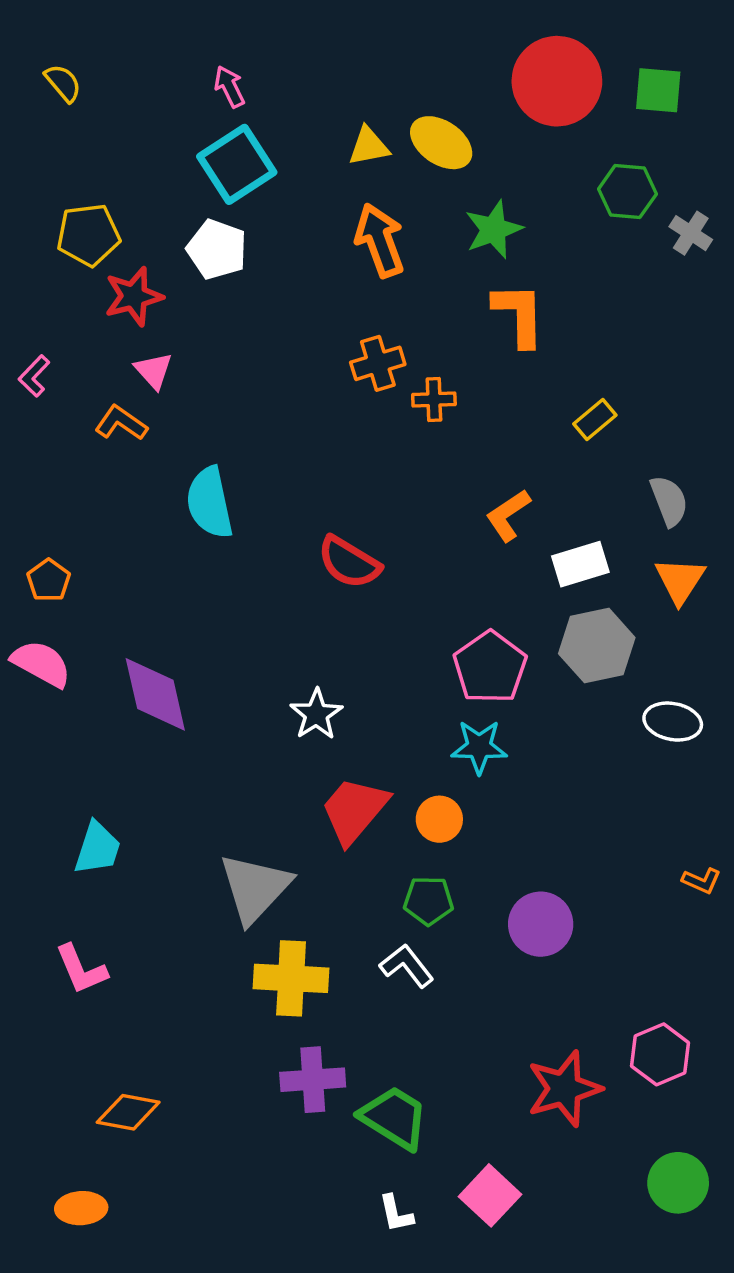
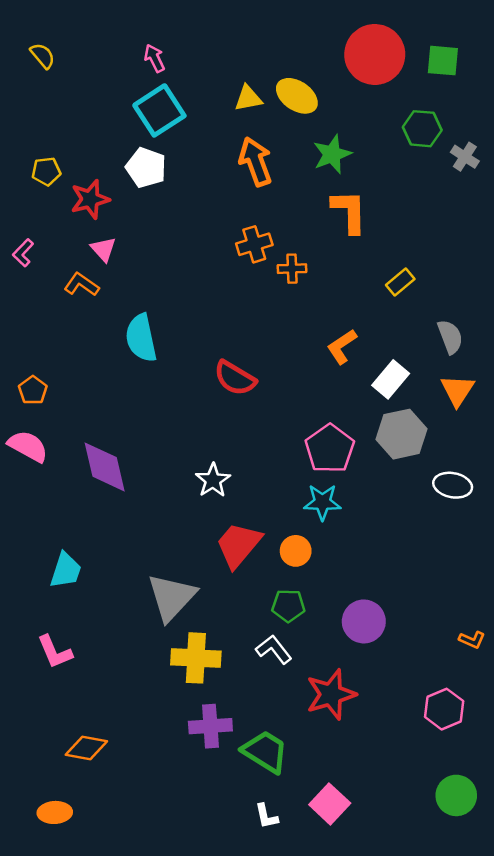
yellow pentagon: (88, 235) -> (46, 171), moved, size x0.7
white rectangle: (580, 564) -> (391, 379), turned -33
orange L-shape: (702, 881) -> (472, 640), moved
red star: (564, 1089) -> (331, 694), moved

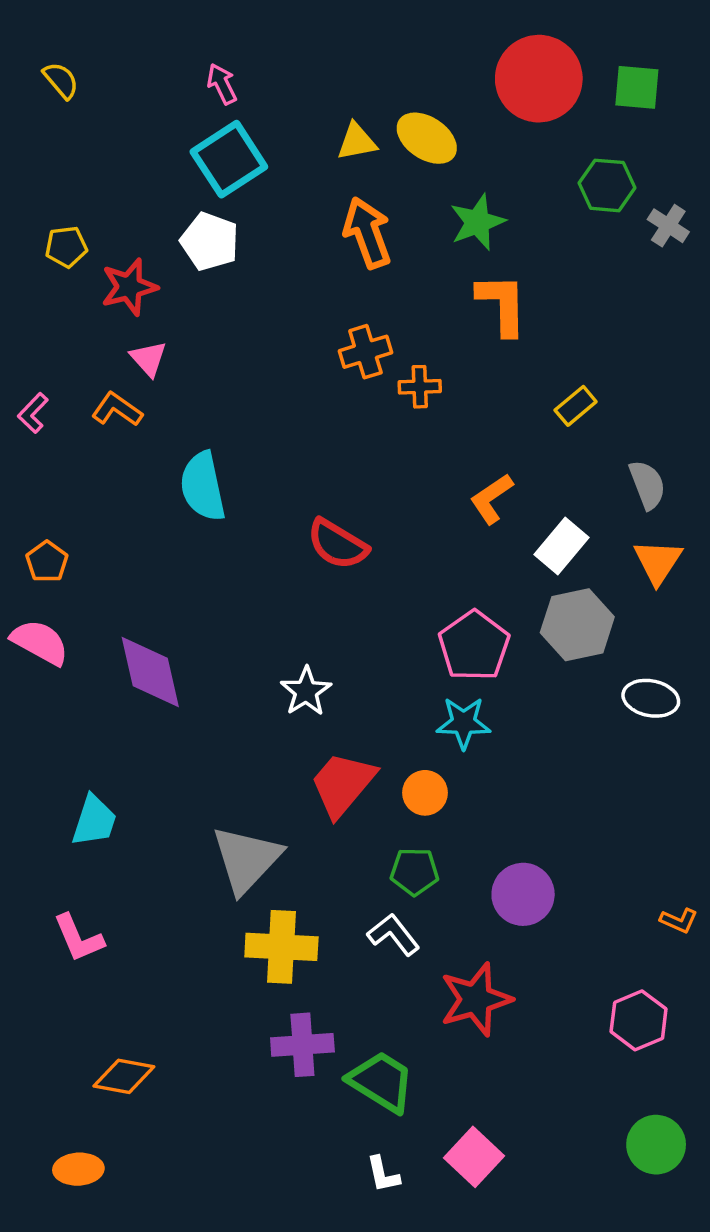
pink L-shape: (23, 253) -> (33, 413), moved

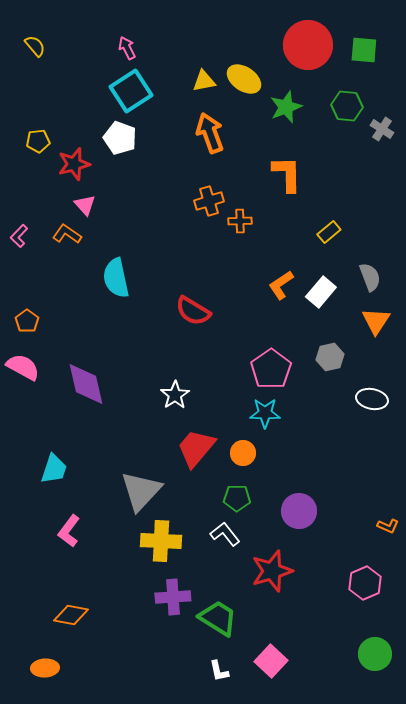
green star: (478, 222) -> (286, 107), moved
white rectangle: (562, 546) -> (321, 292), moved
gray hexagon: (577, 625) -> (330, 357), size x0.7
pink L-shape: (78, 938) -> (69, 531), moved, turned 60

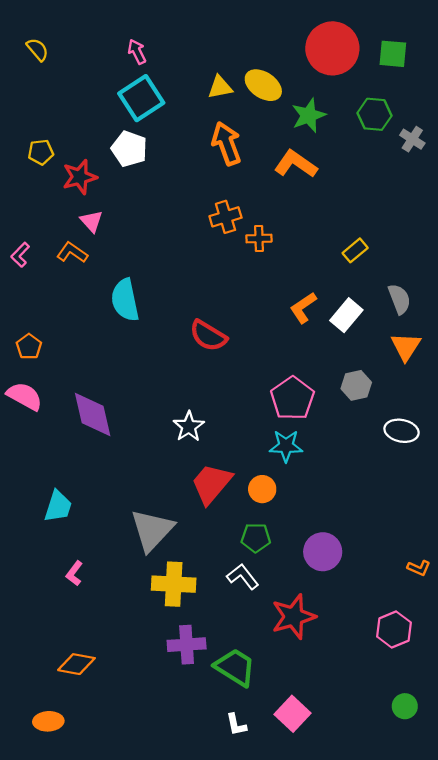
orange L-shape: (287, 174) -> (296, 164), moved, turned -54
pink L-shape: (69, 531) -> (74, 573), size x0.7
green circle: (375, 654) -> (405, 706), size x0.7

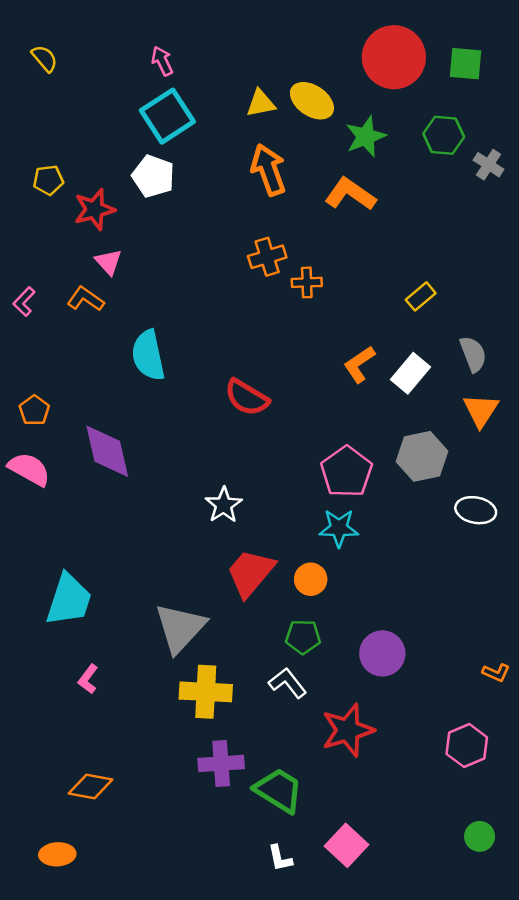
gray hexagon: (356, 385) -> (422, 456), size x1.4
purple diamond: (93, 415) -> (107, 451), moved
cyan trapezoid: (58, 506) -> (69, 600), size x1.4

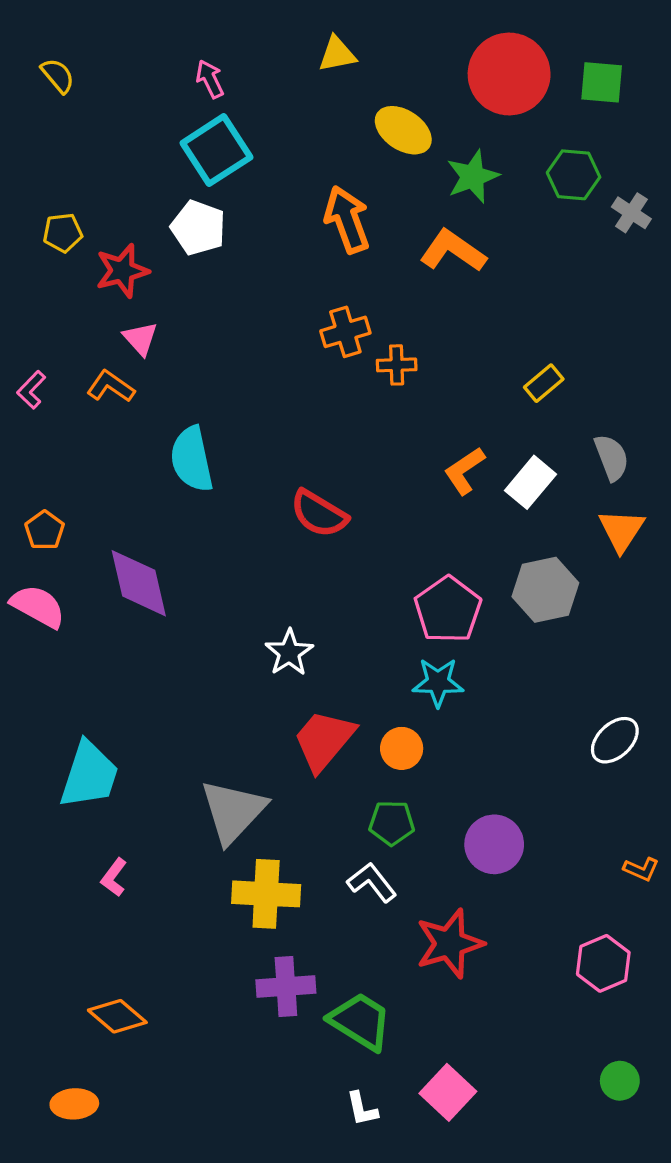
yellow triangle: (261, 103) -> (337, 54), moved
white ellipse: (476, 510) -> (615, 740), moved, turned -54
orange diamond: (91, 787) -> (117, 1016), turned 30

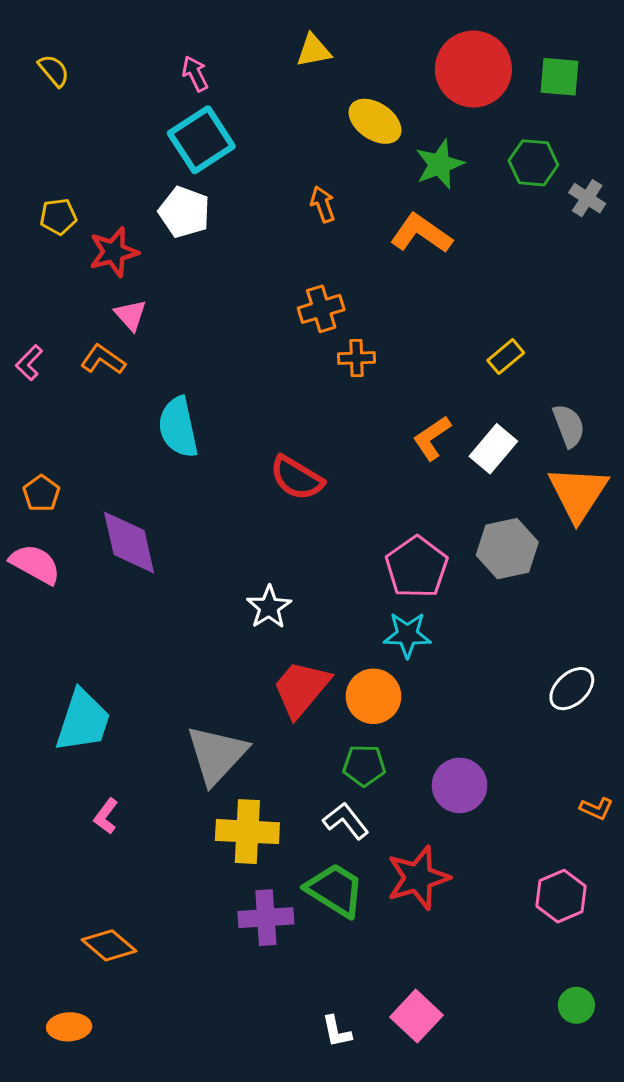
orange arrow: (347, 219) -> (323, 204), size x0.6
orange cross: (397, 365) -> (357, 358), moved
orange triangle: (621, 530) -> (578, 493), size x1.4
orange circle: (402, 748) -> (373, 696), size x1.4
green trapezoid: (360, 1021) -> (335, 890), moved

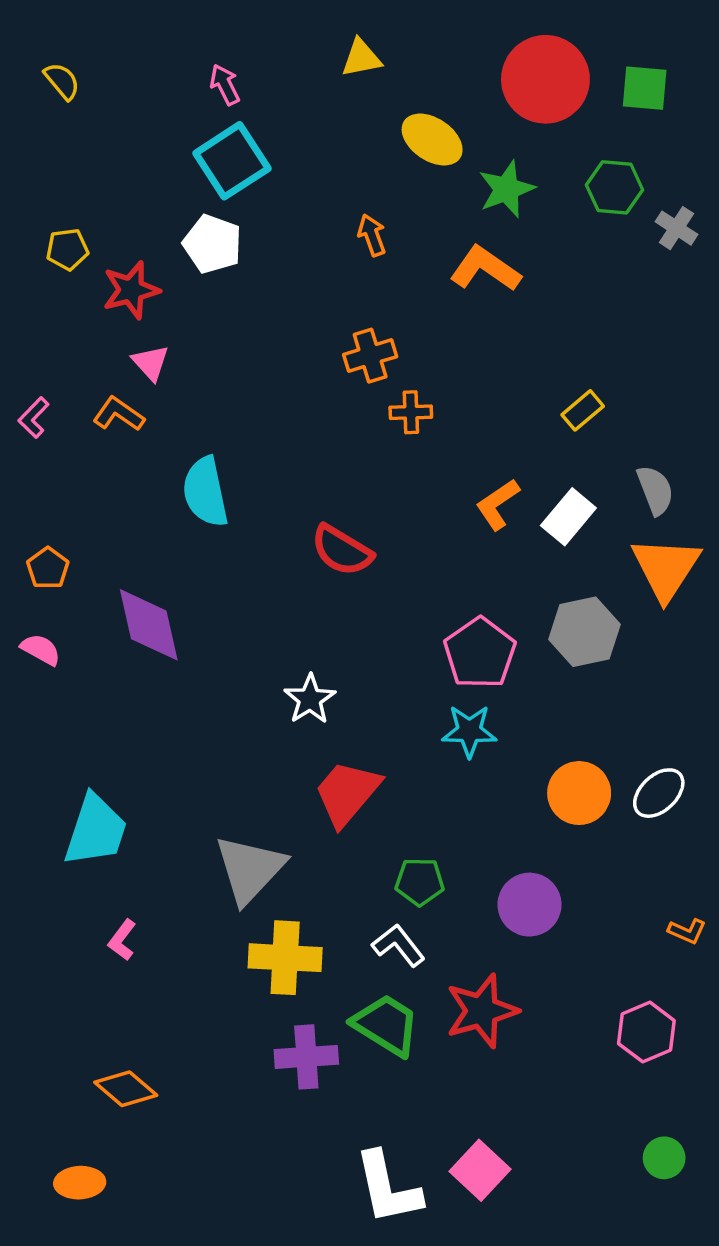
pink semicircle: (35, 564) -> (41, 650), size x0.7
orange circle: (373, 696) -> (579, 793), moved
white L-shape: (337, 1031) -> (388, 1188), size x2.0

